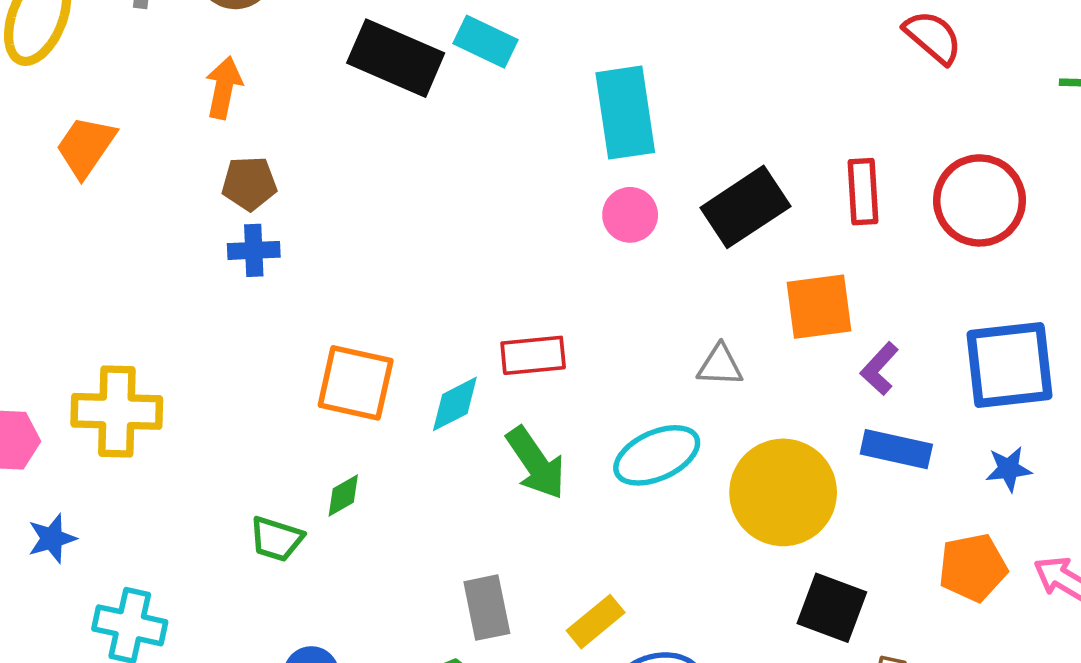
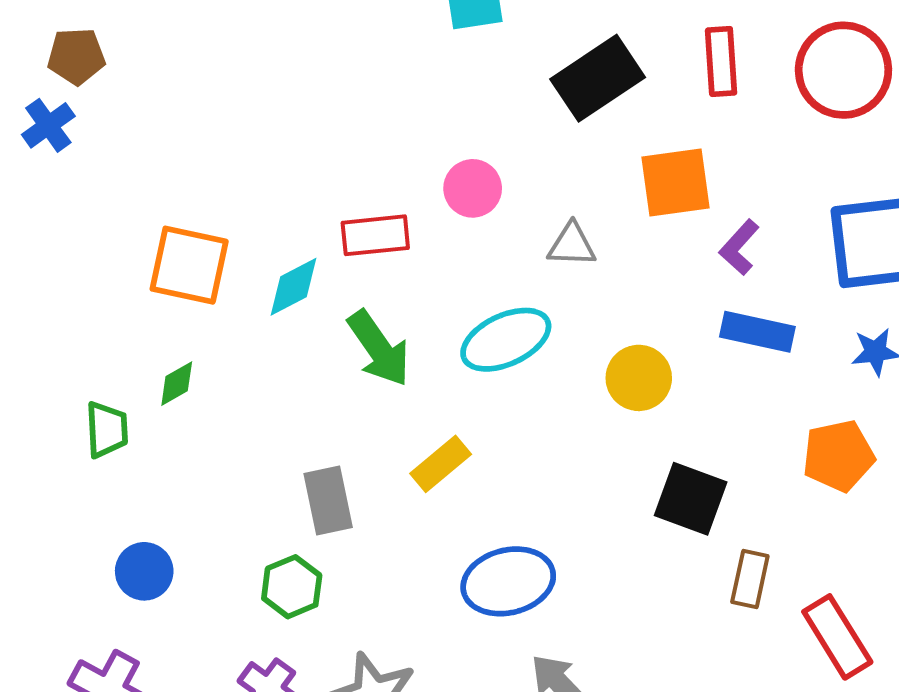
pink circle: (630, 215) -> (473, 188), moved
blue cross: (254, 250) -> (48, 125), moved, turned -33
yellow circle: (783, 492) -> (639, 378), size x0.6
green trapezoid: (276, 539) -> (107, 430), turned -110
yellow rectangle: (596, 622) -> (441, 464), moved

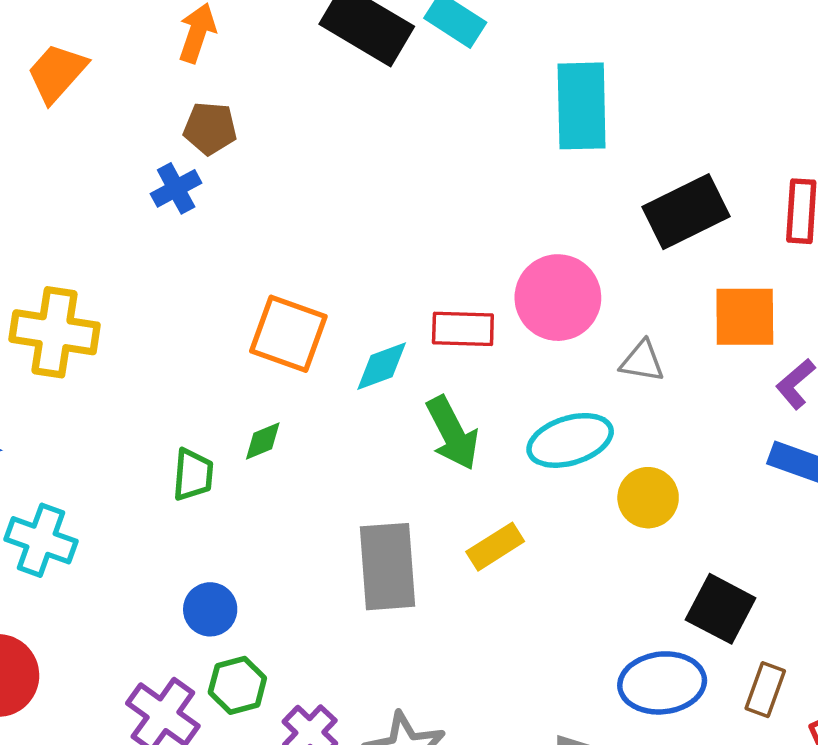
pink circle: (473, 188) -> (558, 298), size x1.6
yellow circle: (639, 378) -> (648, 498), moved
gray rectangle: (328, 500) -> (388, 567), size x1.4
blue ellipse: (508, 581) -> (662, 683), moved
green hexagon: (292, 587) -> (237, 685), moved

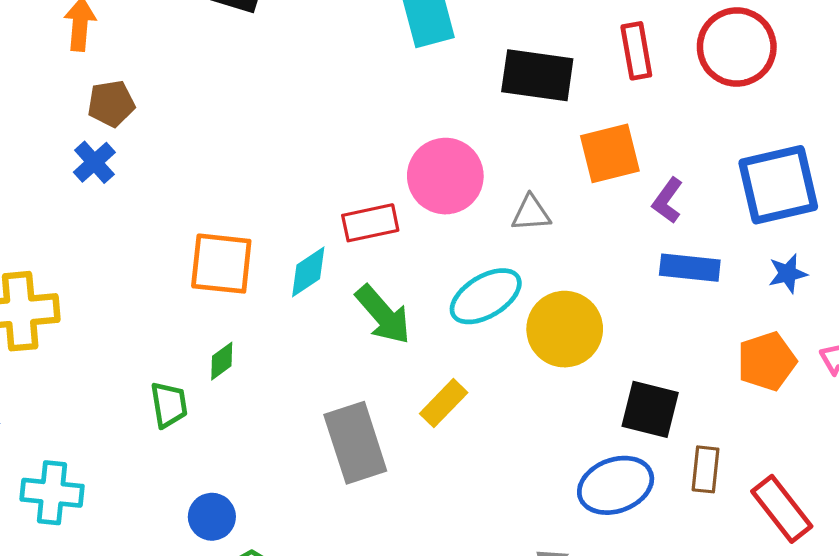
black rectangle: (686, 212) -> (537, 75), turned 48
yellow circle: (648, 498) -> (565, 329), size x1.4

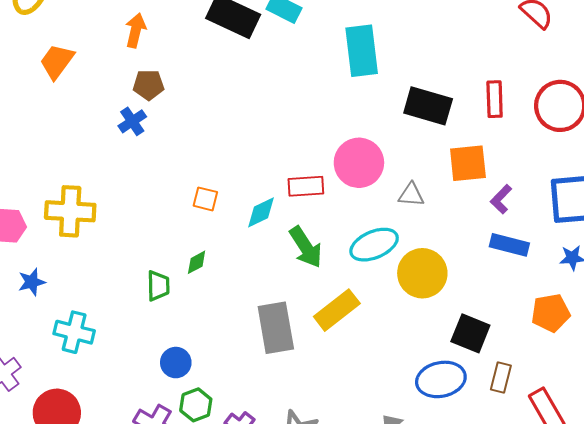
orange square: (221, 264) -> (205, 199), size x0.6
yellow rectangle: (444, 403) -> (337, 310), size x1.4

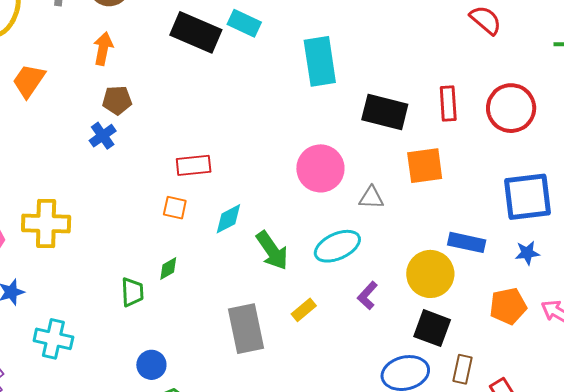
red rectangle: (306, 186) -> (194, 165), moved
purple L-shape: (501, 199) -> (367, 295), moved
yellow circle: (422, 273) -> (430, 274), moved
yellow rectangle: (337, 310) -> (304, 310), size x0.6

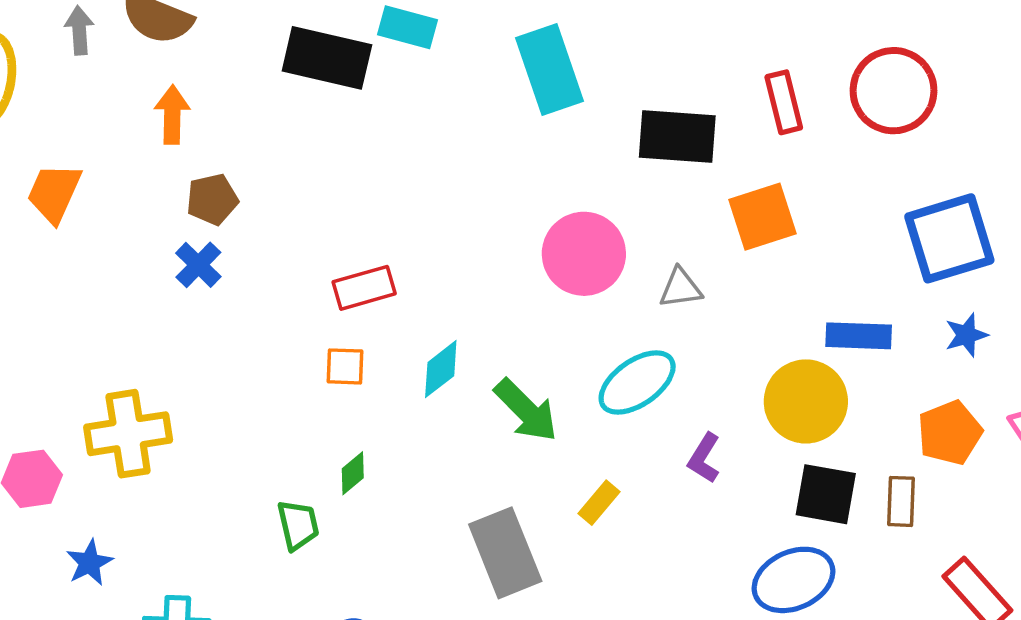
brown rectangle: (463, 369) -> (901, 501), moved

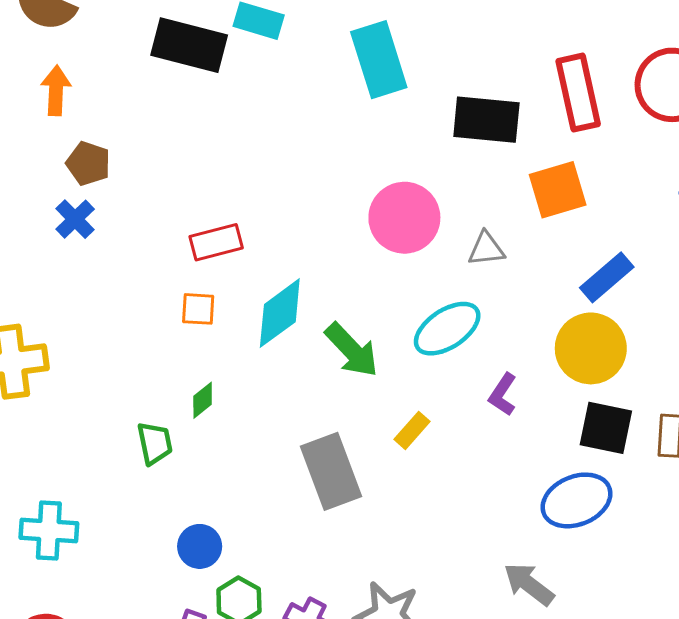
red rectangle: (784, 102) -> (578, 93), size x1.4
brown pentagon: (212, 199) -> (88, 163), turned 30
blue rectangle: (859, 336) -> (607, 277), moved, turned -44
cyan diamond: (441, 369) -> (280, 313), size x1.4

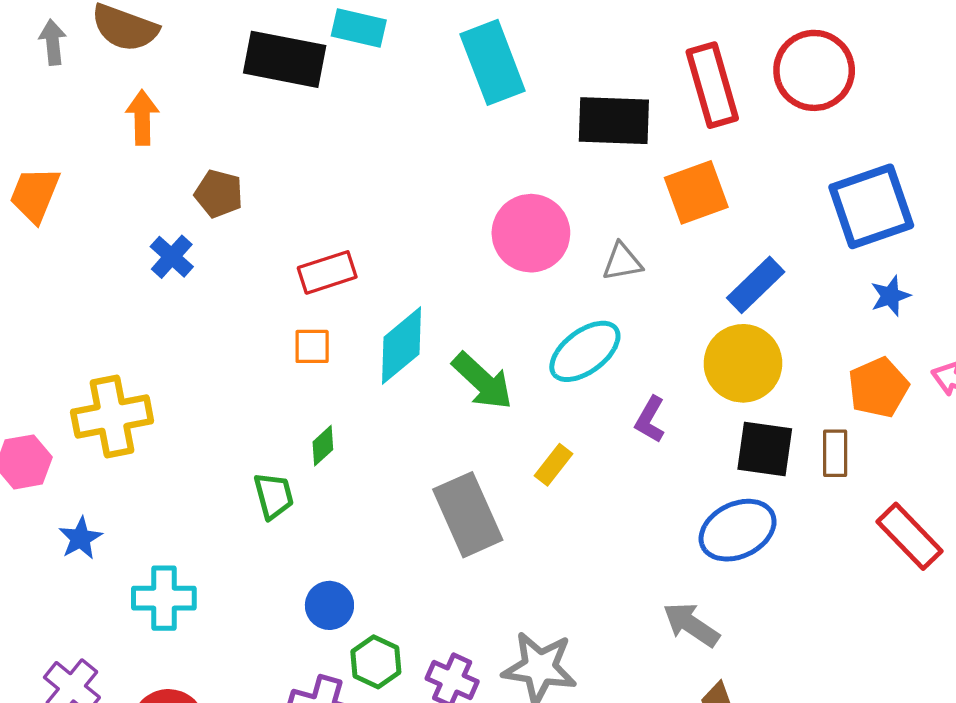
brown pentagon: (88, 163) -> (219, 194), moved

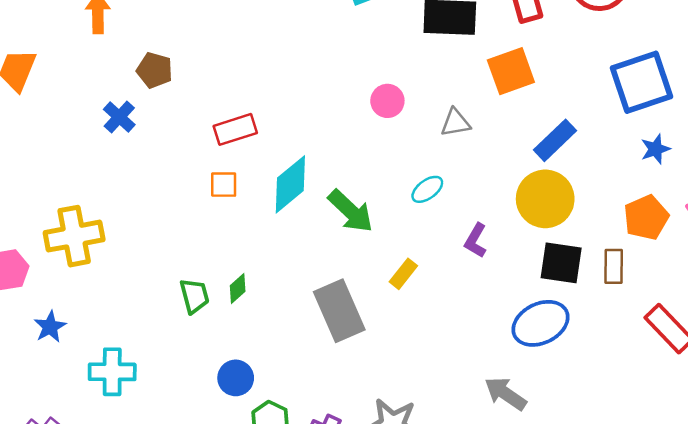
pink circle: (531, 233) -> (387, 101), size x0.6
cyan ellipse: (585, 351) -> (427, 189), size x0.6
green diamond: (323, 446) -> (238, 289), moved

